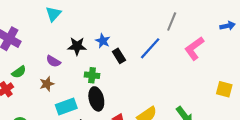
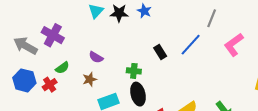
blue star: (103, 41) -> (144, 11), moved
black star: (77, 46) -> (119, 13), moved

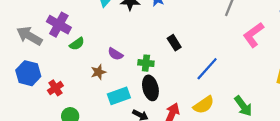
blue line: (191, 45) -> (207, 69), moved
purple semicircle: (96, 57) -> (115, 54), moved
green semicircle: (62, 68) -> (77, 44), moved
red cross: (50, 85) -> (55, 88), moved

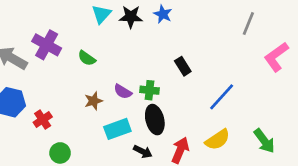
green semicircle: (77, 44) -> (87, 58), moved, turned 70
purple semicircle: (115, 54) -> (123, 92), moved

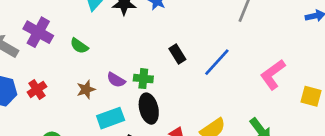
pink L-shape: (276, 57) -> (273, 74), moved
blue line: (222, 97) -> (217, 62), moved
red cross: (43, 120) -> (37, 89), moved

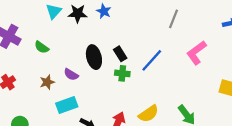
pink L-shape: (273, 74) -> (196, 53), moved
green cross: (143, 79) -> (122, 73), moved
black ellipse: (149, 109) -> (94, 57), moved

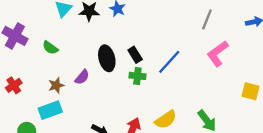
gray line: (174, 19) -> (207, 19), moved
purple semicircle: (71, 74) -> (82, 77), turned -80
cyan rectangle: (67, 105) -> (50, 110), moved

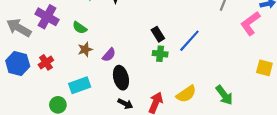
pink L-shape: (218, 54) -> (250, 23), moved
black ellipse: (107, 58) -> (121, 78), moved
brown star: (56, 85) -> (85, 49), moved

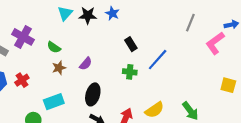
black rectangle: (158, 34) -> (131, 44), moved
purple semicircle: (109, 55) -> (86, 64), moved
black ellipse: (121, 78) -> (93, 94), turned 30

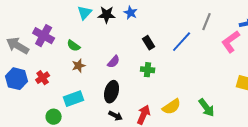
blue line: (158, 60) -> (182, 42), moved
purple semicircle: (86, 64) -> (114, 62), moved

